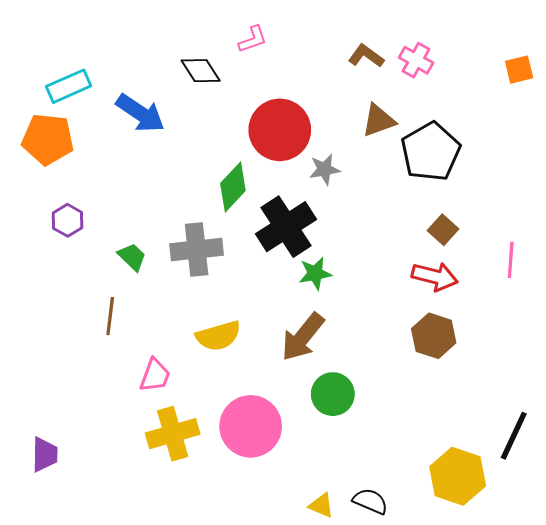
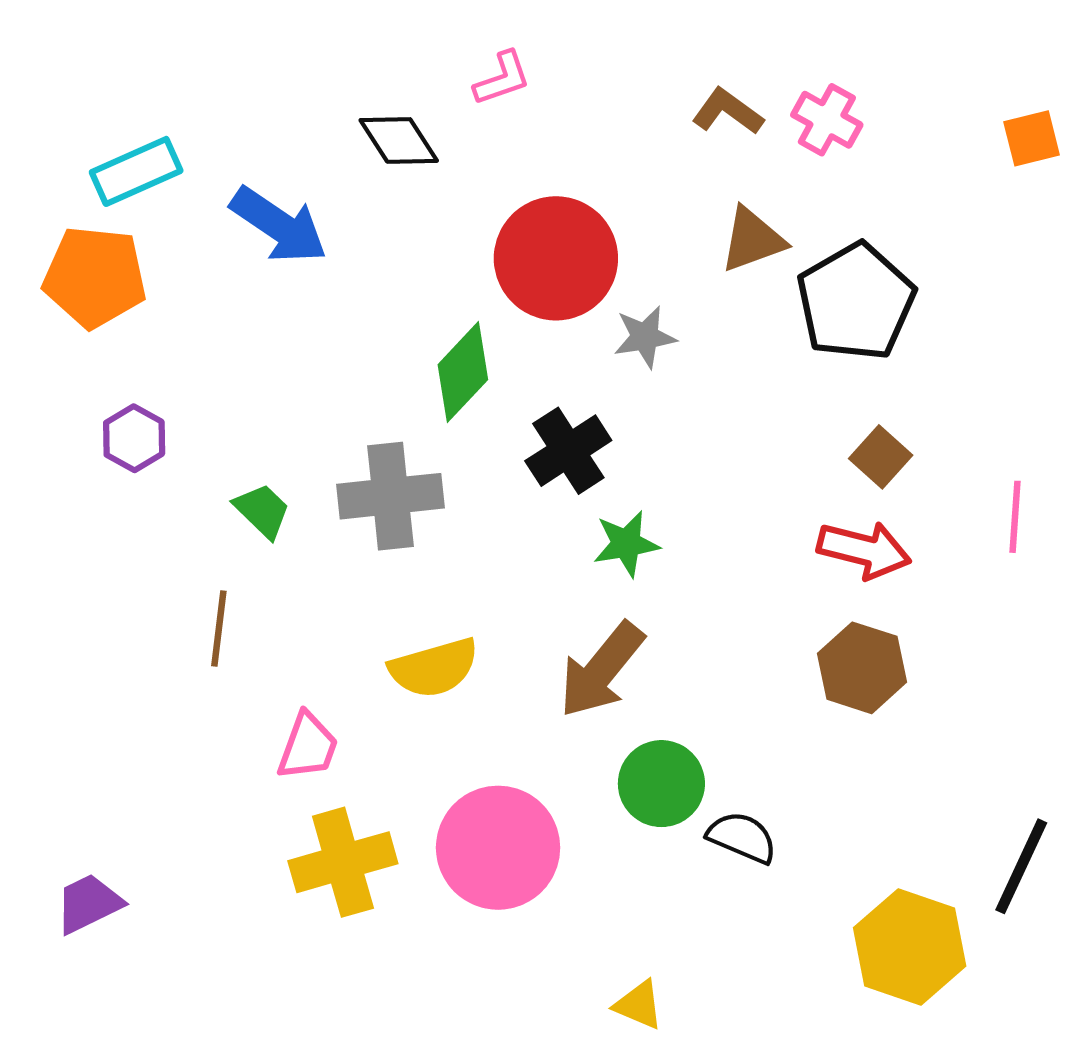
black cross: (286, 227) -> (568, 451), size x0.7
purple trapezoid: (45, 454) -> (89, 904), turned -117
black semicircle: (370, 501) -> (742, 837), moved

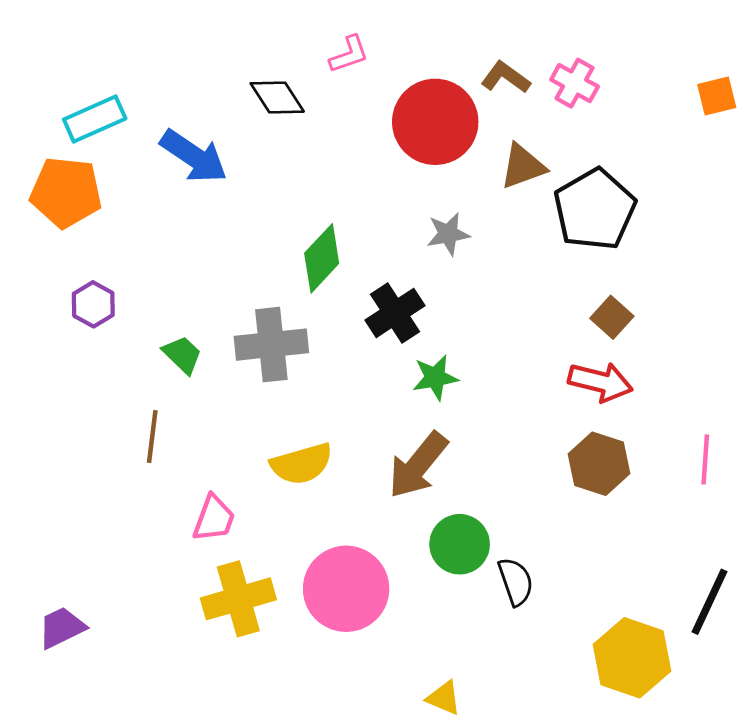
red circle: (556, 258) -> (435, 122), moved
pink line: (1015, 517) -> (705, 459), moved
black semicircle: (742, 837) -> (516, 582), turned 48

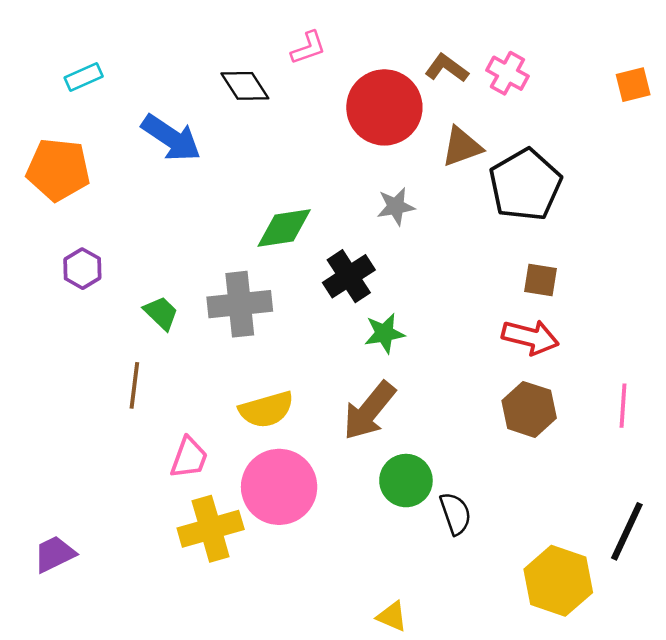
cyan rectangle: (95, 119) -> (84, 77), moved, size x0.7
green diamond: (322, 258) -> (284, 228), turned 38
brown square: (612, 317) -> (540, 280), turned -33
pink circle: (346, 589) -> (279, 487), moved

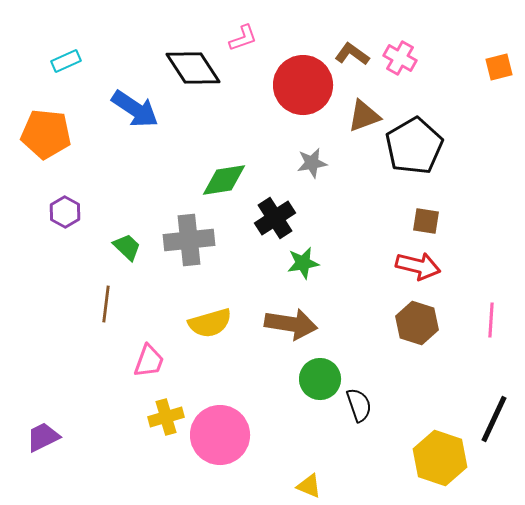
black diamond: (245, 86) -> (193, 68), size x1.4
brown arrow: (369, 411) -> (291, 324), turned -120
pink circle: (279, 487) -> (220, 435), moved
yellow cross: (211, 529) -> (166, 417), size x0.7

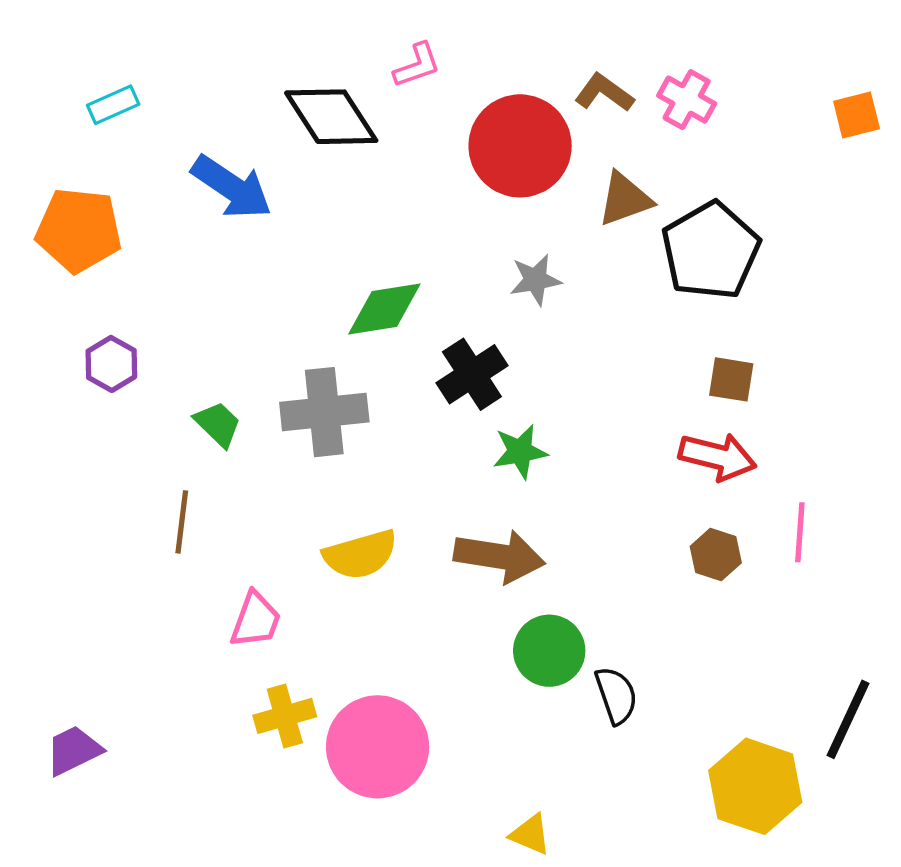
pink line: (491, 320) -> (800, 532), moved
brown hexagon: (417, 323) -> (716, 555), size x0.7

